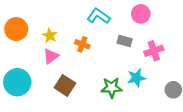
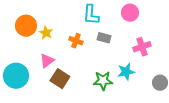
cyan L-shape: (99, 16) -> (91, 15), turned -120
orange circle: (16, 29) -> (26, 26), moved
gray rectangle: (125, 41) -> (104, 38), moved
pink triangle: (51, 56) -> (47, 61), moved

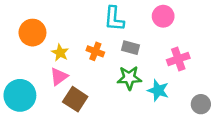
yellow star: (46, 33) -> (60, 53), moved
cyan star: (126, 72) -> (158, 90), turned 30
green star: (103, 81) -> (129, 78), moved

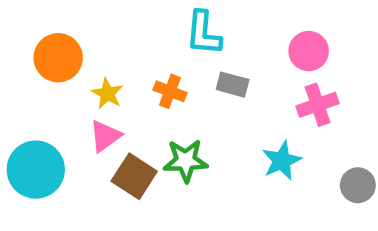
pink circle: (163, 16) -> (309, 51), moved
green star: (129, 78) -> (186, 161), moved
cyan star: (158, 90) -> (282, 161), turned 30

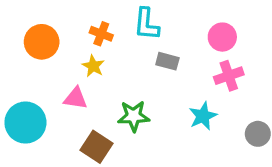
orange cross: (170, 91) -> (101, 34), moved
yellow star: (107, 94) -> (93, 66), moved
pink triangle: (105, 136) -> (75, 98), turned 45
brown square: (134, 176) -> (96, 147), moved

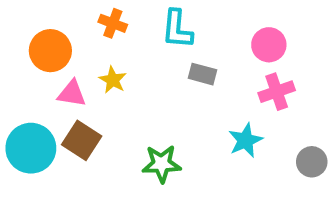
orange cross: (101, 34) -> (113, 23), moved
pink triangle: (75, 98) -> (72, 94), moved
green star: (134, 116) -> (162, 164), moved
brown square: (96, 147) -> (82, 140), moved

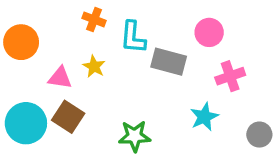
cyan L-shape: (177, 29) -> (133, 37), moved
pink circle: (269, 45) -> (209, 32), moved
orange circle: (50, 51) -> (21, 42), moved
gray rectangle: (203, 74) -> (169, 62), size x1.5

